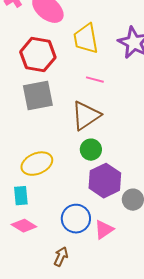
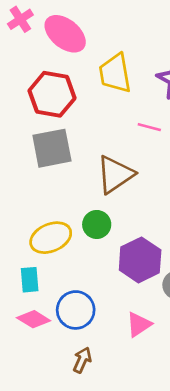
pink line: (95, 80) -> (149, 127), moved
green circle: (91, 150) -> (97, 224), moved
blue circle: (76, 219) -> (76, 310), moved

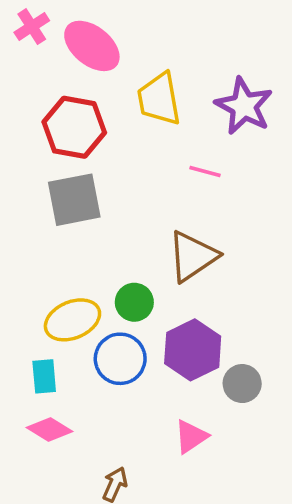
brown triangle: (115, 174) -> (193, 256), moved
blue circle: (76, 310) -> (120, 359), moved

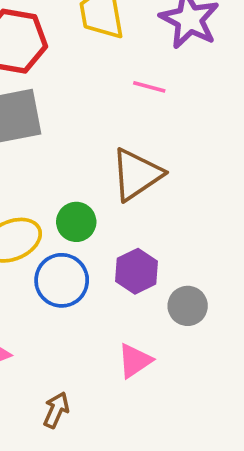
purple hexagon: (193, 350) -> (136, 271), size x0.7

